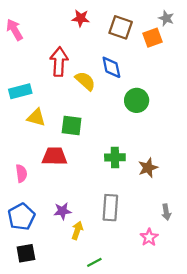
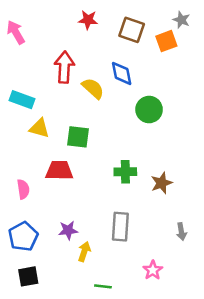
cyan rectangle: (20, 91) -> (22, 100), turned 35
pink star: (149, 237) -> (153, 270), moved
green line: (94, 262) -> (103, 286), turned 35

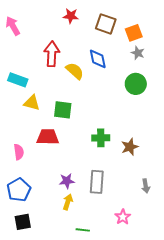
gray star: (181, 20) -> (138, 53), moved
green circle: (149, 110) -> (136, 84), moved
purple star: (68, 230) -> (67, 181), moved

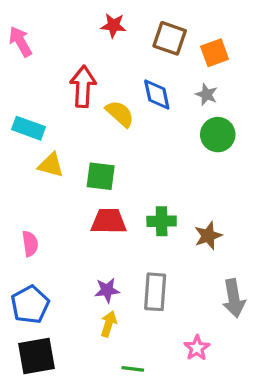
gray star: (138, 53) -> (207, 94), moved
red trapezoid: (48, 137) -> (109, 221), moved
gray arrow: (146, 186) -> (234, 298), size x1.6
black square: (23, 222) -> (36, 356), size x1.4

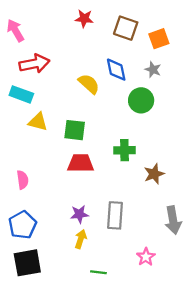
red arrow: (83, 86) -> (34, 64), moved, turned 76
green circle: (218, 135) -> (141, 100), moved
green cross: (162, 221) -> (124, 150), moved

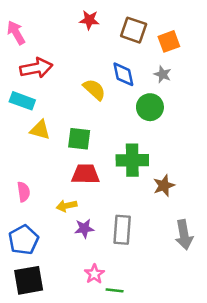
green cross: (124, 150) -> (132, 160), size x1.4
yellow arrow: (81, 239) -> (67, 206), moved, turned -120
pink star: (146, 257) -> (94, 274), moved
green line: (98, 272) -> (115, 290), moved

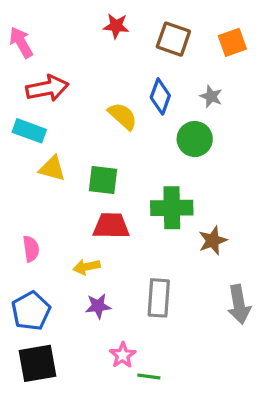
orange square: (169, 41) -> (232, 42), moved
blue diamond: (123, 74) -> (160, 96), turned 32
purple star: (84, 228) -> (98, 306), moved

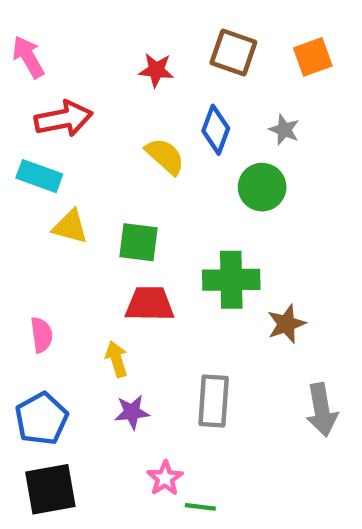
red star: (116, 26) -> (156, 70), moved
yellow arrow: (87, 267) -> (117, 359), turned 85

